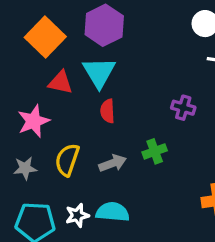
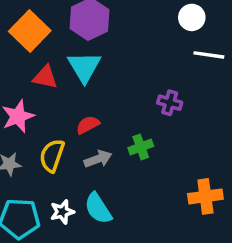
red semicircle: (108, 111) -> (88, 125), moved, turned 65
cyan semicircle: (113, 212) -> (98, 208), turned -128

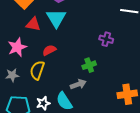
red semicircle: (88, 125) -> (49, 50), moved
gray arrow: (98, 159) -> (78, 84), moved

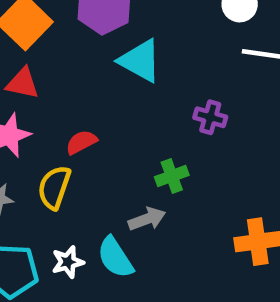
cyan triangle: (56, 18) -> (140, 61), moved, turned -30
red triangle: (33, 24) -> (23, 83), moved

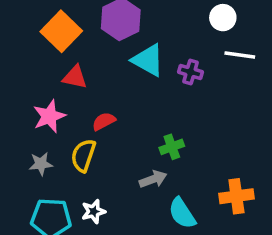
red triangle: (23, 83) -> (75, 77), moved
purple cross: (210, 117) -> (191, 72), moved
cyan semicircle: (115, 257) -> (182, 213), moved

